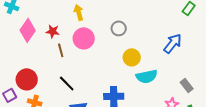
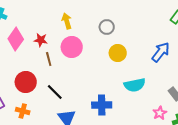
gray circle: (119, 28) -> (107, 27), moved
yellow circle: (132, 57) -> (118, 53), moved
red circle: (27, 79) -> (26, 82), moved

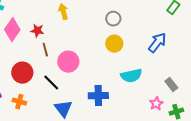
gray circle: (107, 27) -> (113, 19), moved
pink circle: (72, 47) -> (68, 62), moved

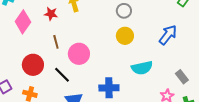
red star: (37, 31) -> (51, 14), moved

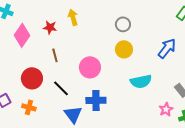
pink circle: (79, 54) -> (90, 67), moved
blue cross: (109, 88) -> (96, 100), moved

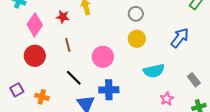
red circle: (32, 78) -> (35, 56), moved
pink star: (166, 109) -> (167, 99), moved

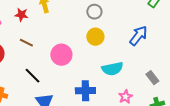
brown line: (68, 45) -> (26, 43), turned -48
blue cross: (109, 90) -> (85, 91), moved

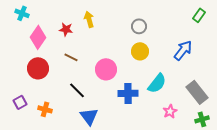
cyan semicircle: (112, 69) -> (157, 83), turned -40
gray rectangle: (152, 78) -> (197, 92), size x1.6
blue cross: (85, 91) -> (128, 93), moved

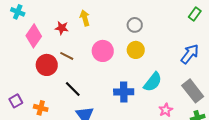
blue arrow: (183, 50) -> (190, 54), moved
red circle: (38, 68) -> (47, 65), moved
pink circle: (106, 69) -> (103, 51), moved

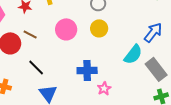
cyan semicircle: (153, 82) -> (133, 54), moved
pink star: (166, 110) -> (104, 88), moved

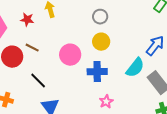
pink circle: (66, 29) -> (70, 55), moved
blue cross: (87, 70) -> (97, 72), moved

